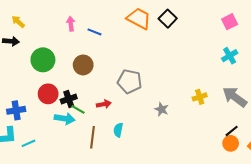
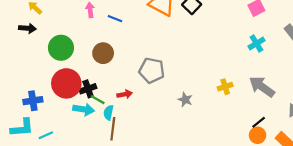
red circle: (48, 94) -> (66, 83), size x1.4
cyan semicircle: (118, 130) -> (108, 113), moved

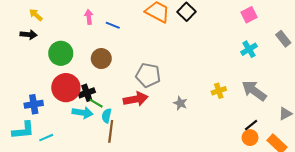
red arrow: (125, 94) -> (136, 99), moved, size x1.6

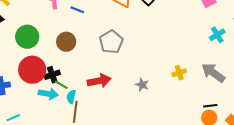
cyan cross: (249, 49) -> (217, 35), moved
gray pentagon: (148, 75) -> (111, 42), moved, turned 30
black line: (251, 125) -> (210, 106), turned 32

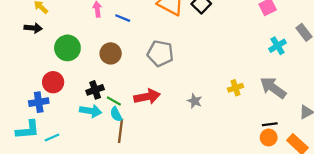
gray pentagon: (111, 42) -> (160, 53), turned -30
red circle: (32, 70) -> (53, 82), moved, size x0.7
green line: (61, 85) -> (114, 101), moved
cyan semicircle: (71, 97) -> (116, 114), turned -40

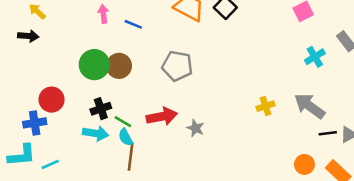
green circle: (67, 48) -> (94, 65), moved
gray star: (195, 101) -> (195, 128), moved
black line: (270, 124) -> (328, 133), moved

